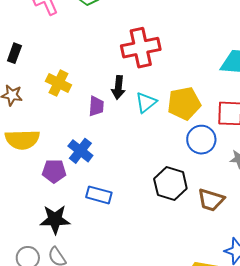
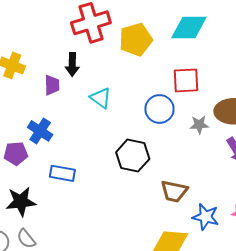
cyan triangle: (146, 102) -> (101, 98), moved, turned -40
yellow pentagon: (184, 104) -> (136, 40), moved
brown trapezoid: (211, 200) -> (174, 191), moved

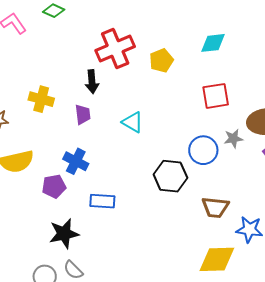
cyan diamond: (189, 28) -> (213, 43), size x0.7
yellow pentagon: (136, 40) -> (161, 60), size x0.7
black arrow: (72, 64) -> (92, 82), moved
blue circle: (159, 109) -> (203, 150), moved

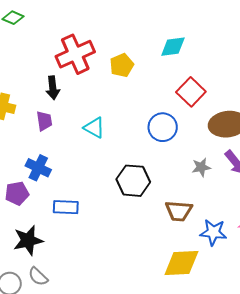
red square: (216, 96) -> (191, 92), moved, turned -36
gray star: (233, 139) -> (201, 167), moved
blue circle: (203, 150) -> (163, 127), moved

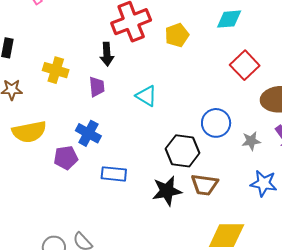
blue circle: (163, 127) -> (216, 123), moved
brown trapezoid: (179, 211) -> (205, 185), moved
blue star: (213, 232) -> (264, 183), moved
black star: (28, 240) -> (167, 191), moved

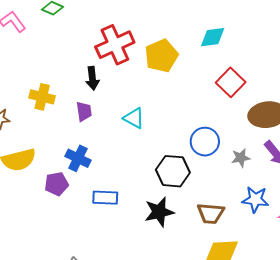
yellow pentagon: (177, 35) -> (161, 56), size x1.4
brown trapezoid: (205, 185) -> (211, 213), moved

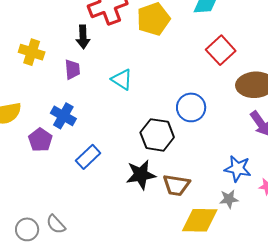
gray star: (241, 158) -> (229, 199), moved
purple pentagon: (57, 184) -> (40, 140), turned -30
blue rectangle: (105, 198) -> (88, 157), turned -50
brown trapezoid: (211, 213) -> (176, 185), moved

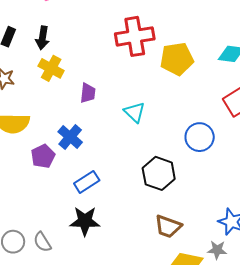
black arrow: (83, 37) -> (42, 38), moved
blue circle: (191, 107) -> (200, 137), moved
black star: (141, 175) -> (85, 221), moved

